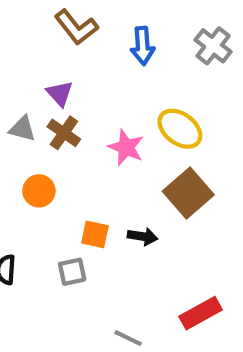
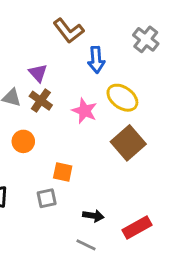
brown L-shape: (76, 27) -> (68, 31), moved
blue arrow: (143, 46) -> (96, 60), moved
black arrow: (143, 236) -> (93, 216), moved

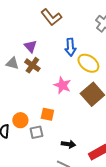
blue arrow: (96, 60) -> (70, 47), moved
pink star: (85, 111) -> (62, 85), moved
orange circle: (23, 141) -> (20, 120), moved

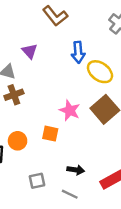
brown cross: (32, 65) -> (14, 95), moved, turned 35
pink star: (62, 85) -> (70, 111), moved
gray square: (36, 132) -> (37, 181), moved

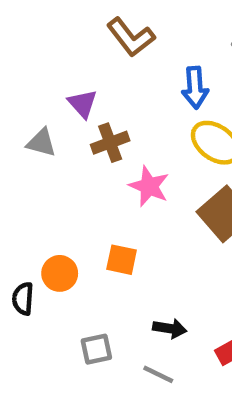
blue arrow: (78, 52) -> (195, 88), moved
brown cross: (14, 95) -> (110, 143), moved
pink star: (70, 111) -> (149, 186), moved

